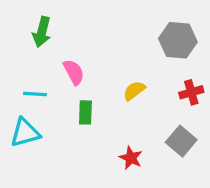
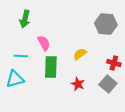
red cross: (191, 92) -> (114, 63), moved, turned 32
green rectangle: (85, 112) -> (51, 67), size x1.5
red star: (131, 158) -> (78, 84), moved

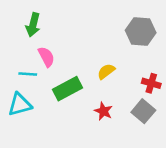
pink semicircle: (44, 43) -> (46, 57), moved
green rectangle: (51, 67) -> (68, 89), turned 60

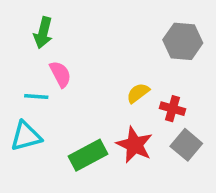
red cross: (151, 83) -> (172, 109), moved
green rectangle: (68, 89) -> (88, 155), moved
red star: (103, 111) -> (135, 145), size x1.5

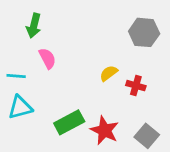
cyan line: (36, 96) -> (16, 76), moved
red star: (135, 145) -> (105, 130), moved
gray square: (186, 145) -> (147, 136), moved

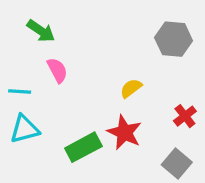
green arrow: (34, 26) -> (41, 31), turned -70
red cross: (136, 86) -> (185, 116), moved, turned 36
red star: (105, 130) -> (124, 132), moved

